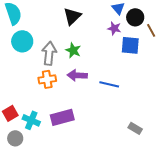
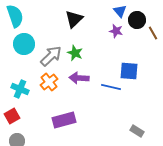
blue square: (130, 45) -> (129, 71), moved
gray arrow: (49, 53) -> (51, 56), turned 40
orange cross: (47, 79) -> (49, 82), turned -30
cyan cross: (31, 120) -> (20, 89), moved

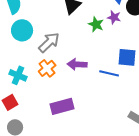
green star: (75, 53) -> (96, 24), moved

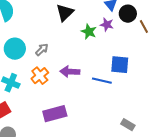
cyan circle: (22, 30) -> (15, 49), moved
gray arrow: (49, 42) -> (42, 50), size x0.6

